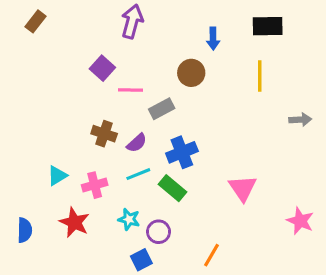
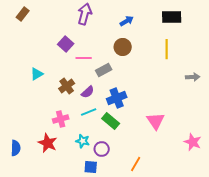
blue arrow: (213, 39) -> (127, 21), moved, turned -120
brown cross: (104, 134) -> (67, 86), turned 35
cyan triangle: (57, 176) -> (37, 74), moved
blue square: (141, 260) -> (91, 167), turned 32

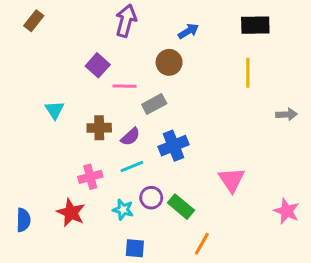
brown circle: (123, 47) -> (169, 62), moved
cyan triangle: (37, 74) -> (55, 110), turned -32
brown cross: (67, 86) -> (99, 128), turned 35
green rectangle: (111, 121) -> (181, 207), moved
purple circle: (102, 149) -> (151, 198), moved

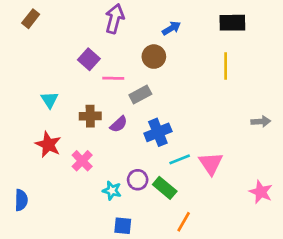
gray arrow: (287, 114) -> (261, 122), moved
cyan line: (132, 166) -> (180, 159), moved
pink cross: (90, 177) -> (82, 161), turned -30
red star: (71, 213) -> (48, 145), moved

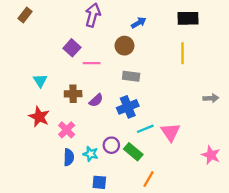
gray rectangle: (140, 94) -> (131, 76), moved, turned 35
blue semicircle: (21, 200) -> (69, 157), moved

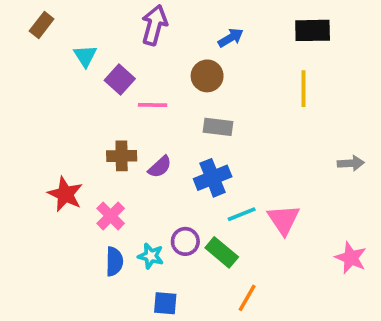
cyan triangle: (40, 81) -> (85, 56), moved

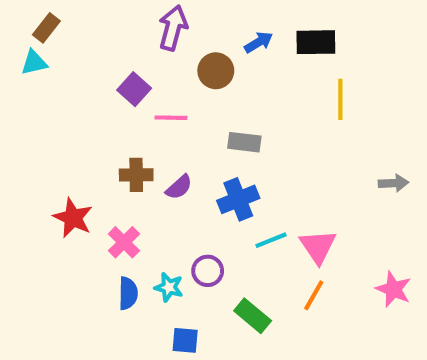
black rectangle: (313, 30) -> (316, 42), moved
cyan triangle: (85, 56) -> (34, 63), moved, turned 50
brown circle: (207, 76) -> (216, 71), moved
green rectangle: (222, 252) -> (253, 316), moved
orange line: (247, 298) -> (314, 295), moved

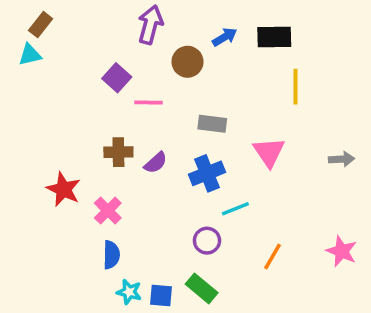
pink triangle: (318, 246) -> (269, 152), moved
purple circle: (208, 271) -> (207, 241), moved
cyan star: (169, 287) -> (129, 292), moved
green rectangle: (253, 316) -> (202, 288), moved

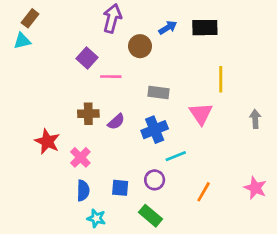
yellow line: (296, 87) -> (221, 79), moved
gray arrow: (342, 159) -> (255, 119), turned -90
blue square: (161, 296) -> (120, 188), moved

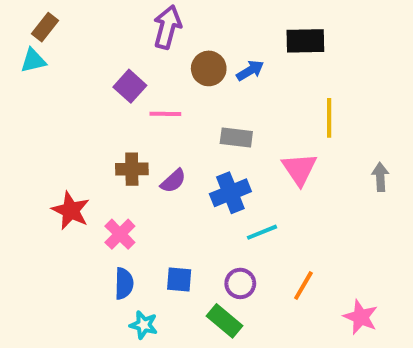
blue arrow: (168, 28) -> (250, 70), moved
purple circle: (155, 180) -> (240, 283), moved
pink star: (255, 188) -> (361, 317), moved

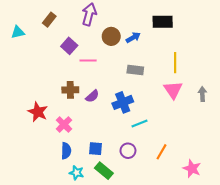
brown rectangle: (45, 27) -> (49, 20), moved
gray rectangle: (236, 138) -> (135, 70), moved
pink triangle: (299, 169) -> (173, 90), moved
green rectangle: (225, 321) -> (104, 171), moved

